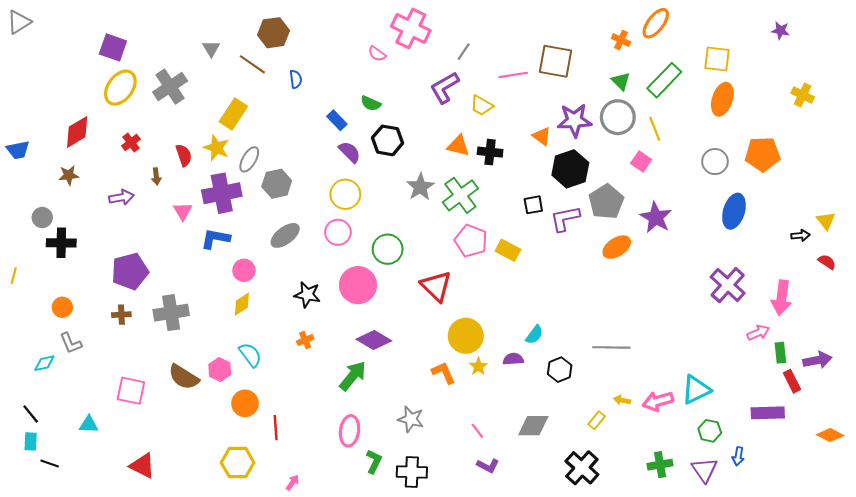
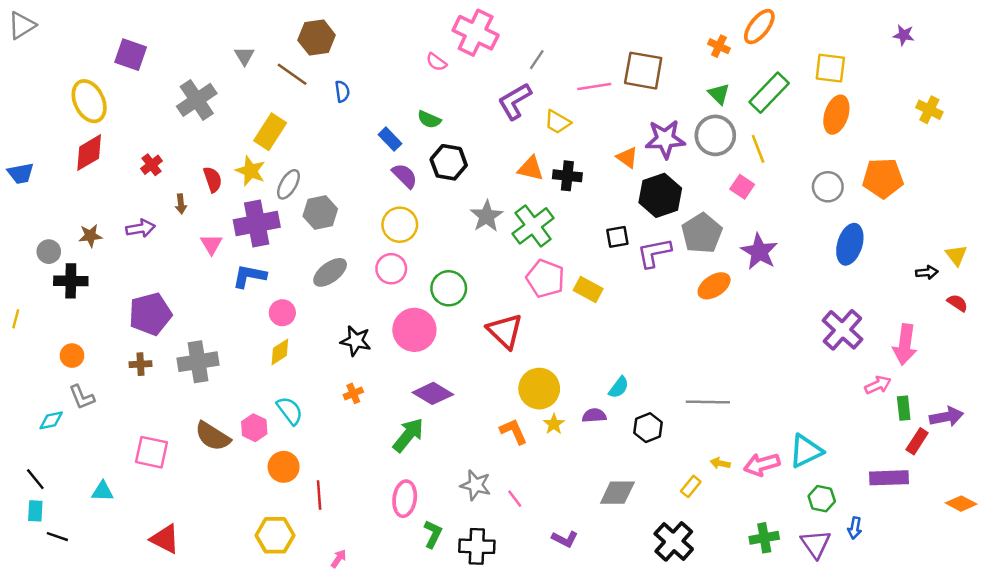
yellow ellipse: (120, 88) -> (89, 101), moved, turned -63
brown star: (69, 175) -> (90, 236), moved
red rectangle: (792, 381) -> (917, 441), turned 60
pink line: (477, 431) -> (515, 499), moved

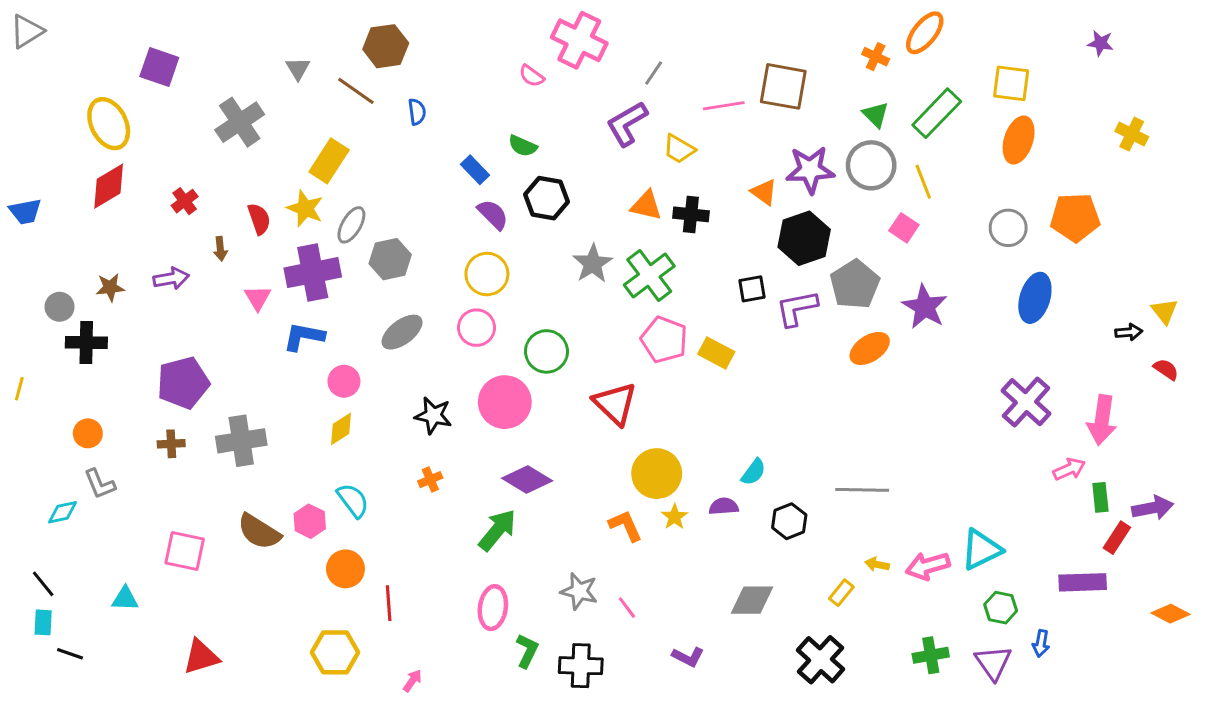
red triangle: (165, 539) -> (201, 657), turned -44

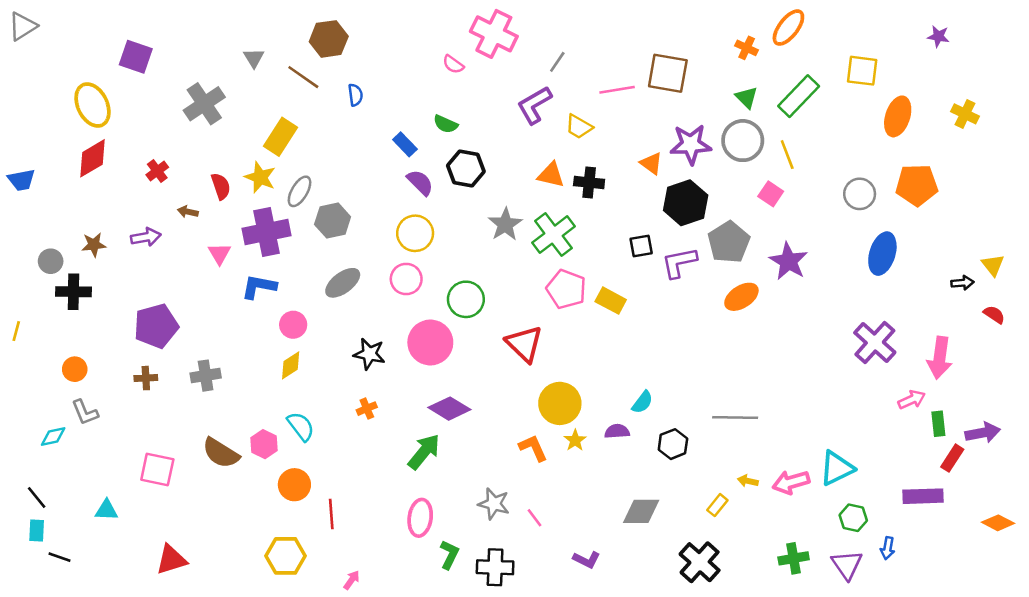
orange ellipse: (1019, 140) -> (898, 116), moved
brown arrow: (220, 249) -> (188, 212), turned 108
gray cross: (241, 441) -> (206, 376), size x0.7

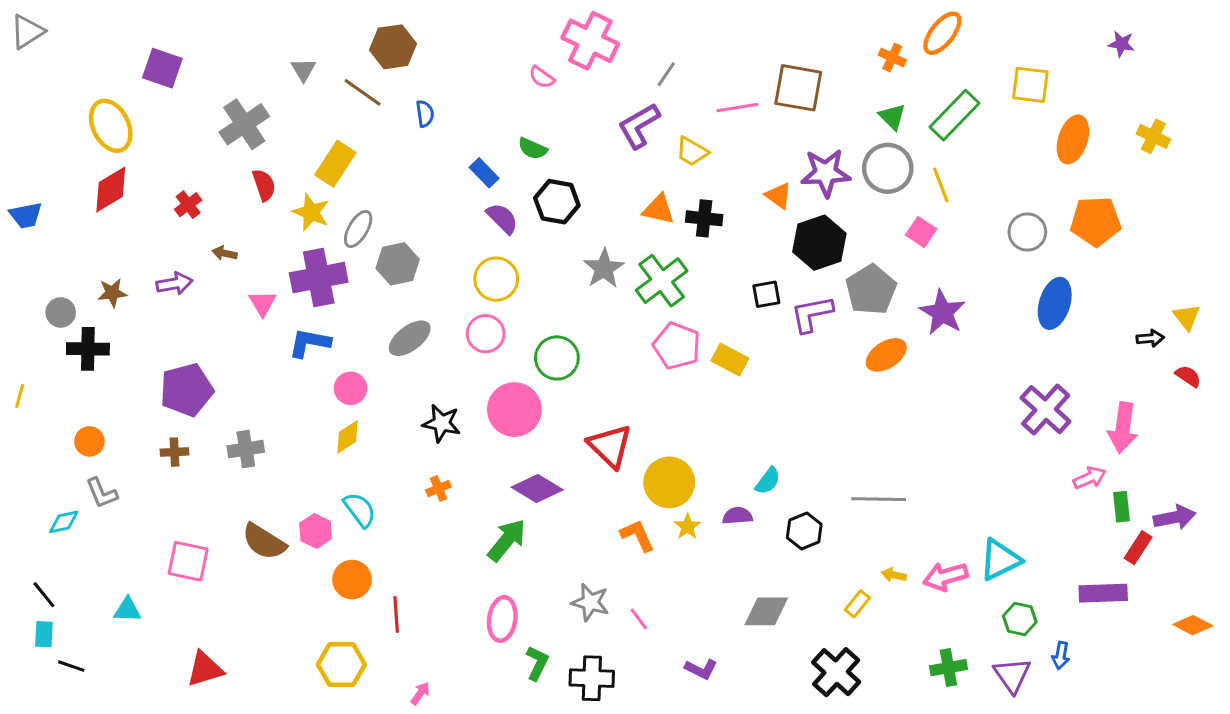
red semicircle: (221, 186) -> (264, 185), moved
red triangle: (524, 344) -> (610, 446), moved

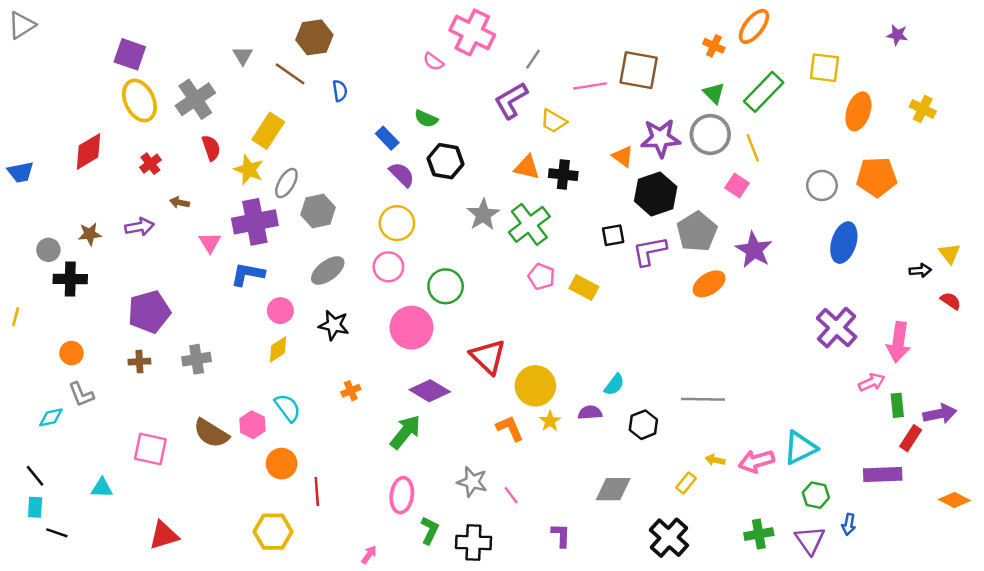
yellow ellipse: (111, 126) -> (139, 100), moved
pink pentagon: (677, 346) -> (541, 277), size x0.7
black star: (442, 423) -> (334, 325), moved
purple L-shape: (701, 669) -> (561, 535), turned -115
pink arrow: (420, 693) -> (369, 555), moved

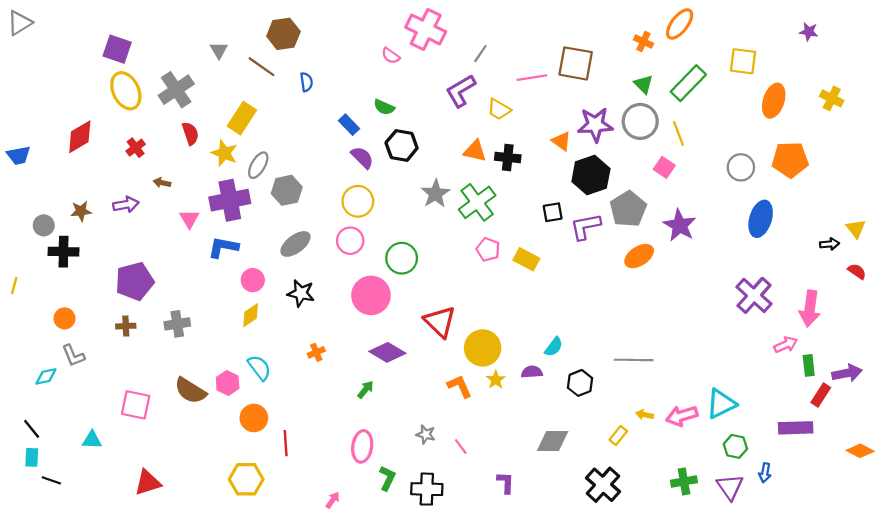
green arrow: (405, 432) -> (365, 390), size x0.6
gray star: (472, 482) -> (426, 434), size x0.7

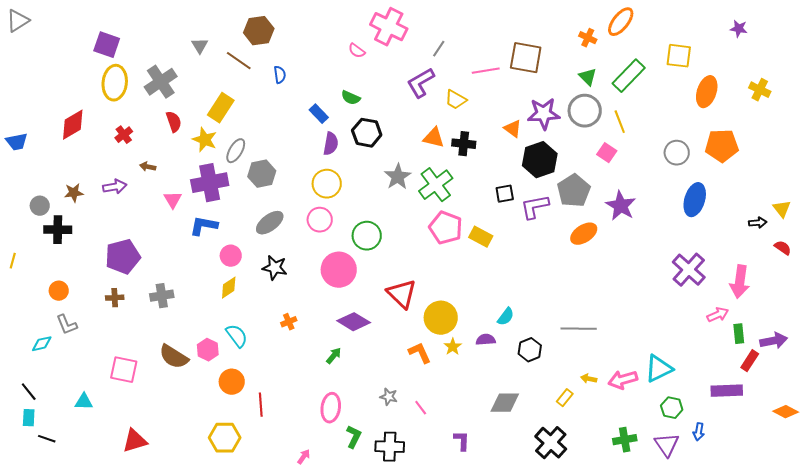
yellow ellipse: (126, 91) -> (115, 83), turned 32
purple semicircle: (362, 158) -> (331, 144), turned 55
pink pentagon: (488, 249) -> (446, 228), size x1.5

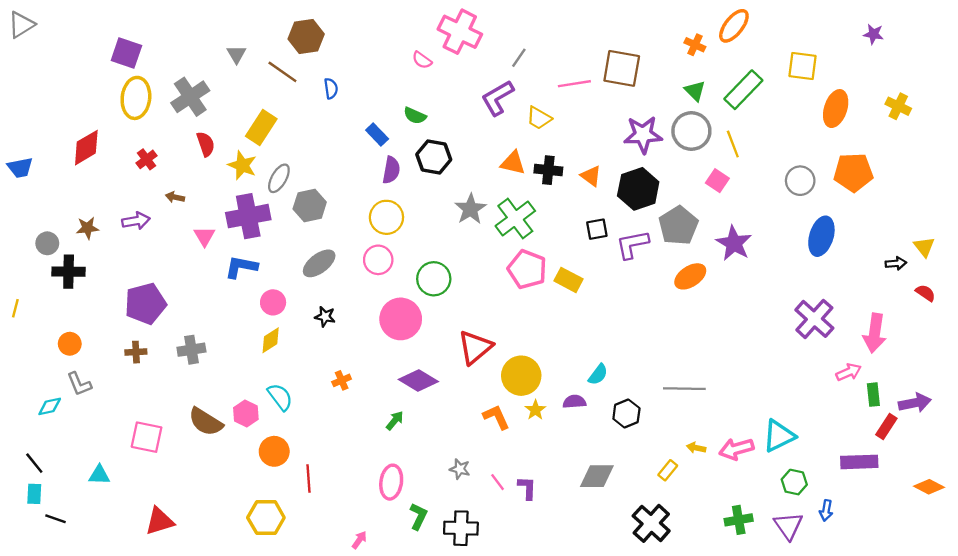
orange triangle: (513, 129) -> (591, 176), moved
black star: (275, 268) -> (325, 317), size x0.7
red triangle: (402, 294) -> (475, 347), turned 36
purple L-shape: (462, 441) -> (527, 488), moved

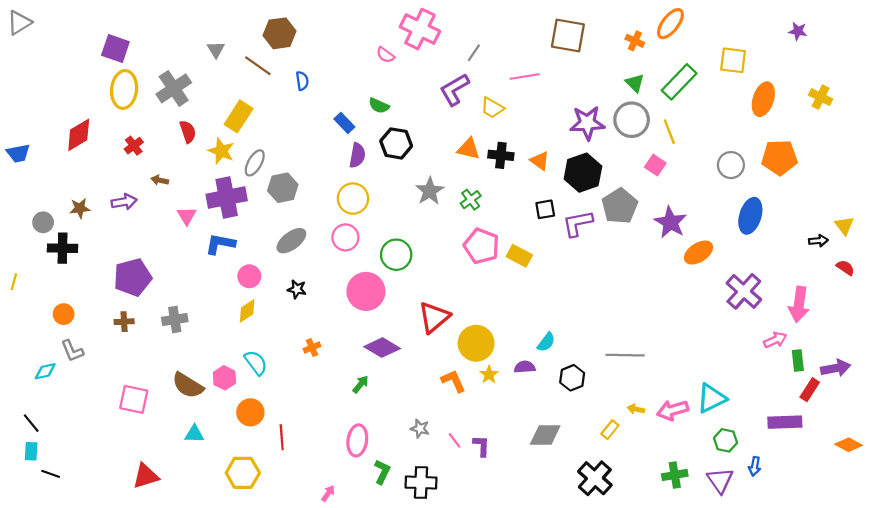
brown square: (622, 68) -> (568, 35), moved
green cross: (515, 218) -> (471, 200), size x0.6
orange ellipse: (690, 276) -> (699, 253), moved
cyan triangle: (99, 475) -> (194, 434), moved

